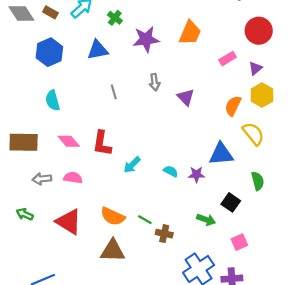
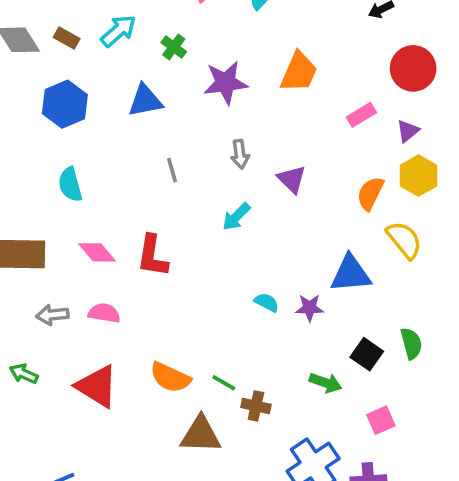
cyan arrow: (132, 165) -> (236, 217), moved
green semicircle: (258, 181) -> (411, 343), moved
brown triangle: (113, 251) -> (201, 435), moved

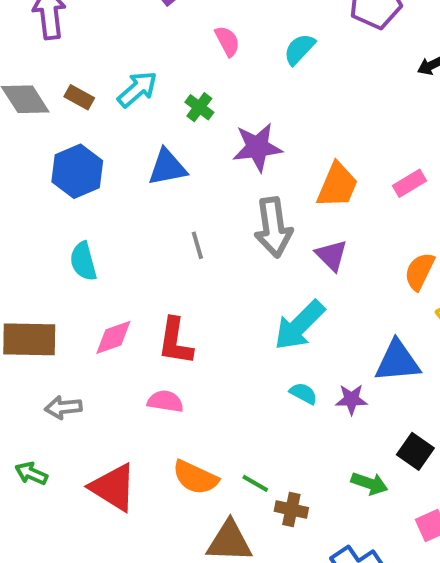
orange trapezoid: (299, 72) -> (337, 185), moved
gray arrow: (240, 154) -> (273, 227), size x1.8
cyan arrow: (236, 217) -> (299, 325), moved, size x1.6
pink diamond: (97, 252) -> (113, 337), turned -69
pink semicircle: (104, 313) -> (165, 401), moved

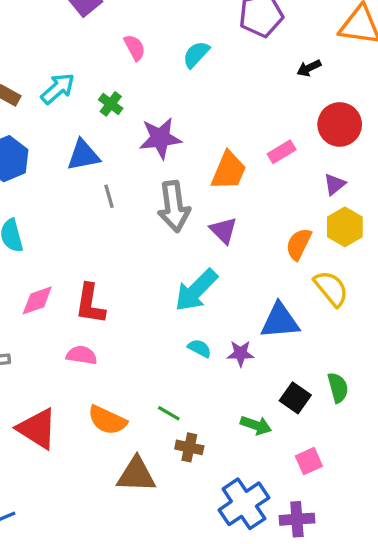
pink rectangle: (409, 183) -> (282, 152), moved
gray line: (197, 245) -> (109, 196), moved
green line: (255, 483) -> (169, 413), moved

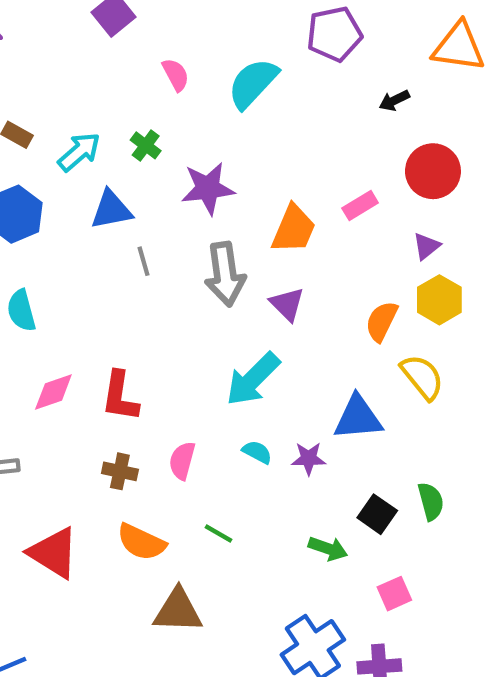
cyan semicircle: (196, 54) -> (253, 83), size x1.5
cyan arrow: (58, 89) -> (79, 152), moved
pink semicircle: (82, 355) -> (182, 461), moved, turned -84
brown cross: (189, 447) -> (120, 471), moved

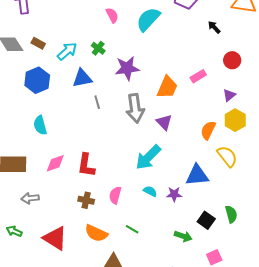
black arrow: (394, 100) -> (214, 27), turned 72
red circle: (433, 171) -> (232, 60), size x0.7

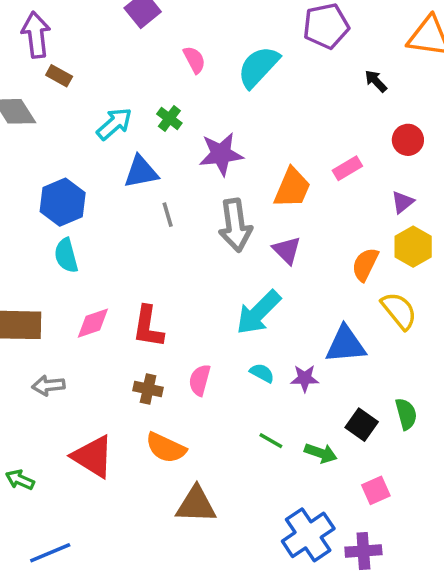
brown rectangle: (38, 43) -> (59, 76), moved
blue hexagon: (37, 80) -> (63, 202), moved
green line: (132, 229) -> (271, 441), moved
green arrow: (14, 231) -> (20, 480), moved

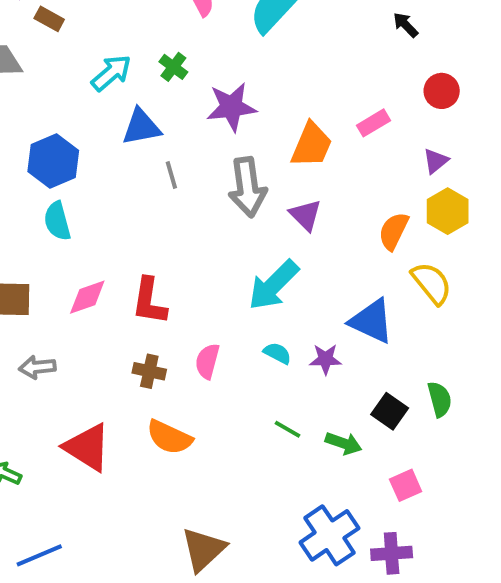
blue triangle: (346, 345) -> (372, 321), turned 30
brown triangle: (196, 505) -> (203, 549), moved, turned -45

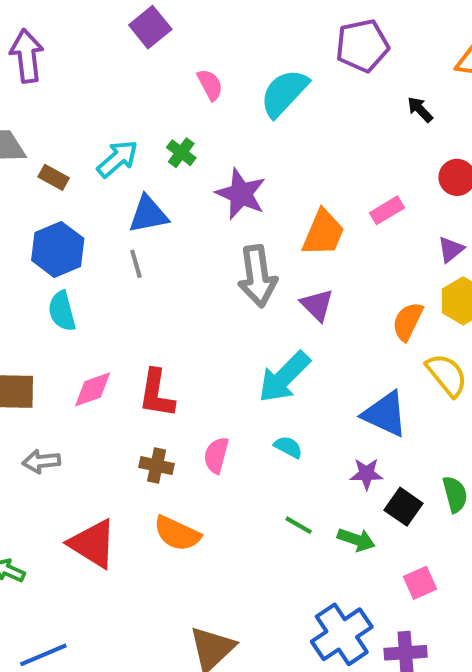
brown rectangle: (49, 19) -> (54, 177), moved
purple star: (231, 107) -> (241, 194), turned 30
gray line: (171, 175) -> (136, 264), moved
purple star: (325, 359) -> (366, 474), moved

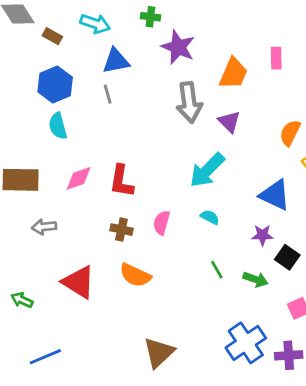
green cross: (181, 153) -> (150, 17), moved, turned -30
cyan arrow: (117, 159) -> (95, 24), turned 60
pink rectangle: (387, 210) -> (276, 58), turned -60
green line: (299, 525) -> (217, 270), turned 30

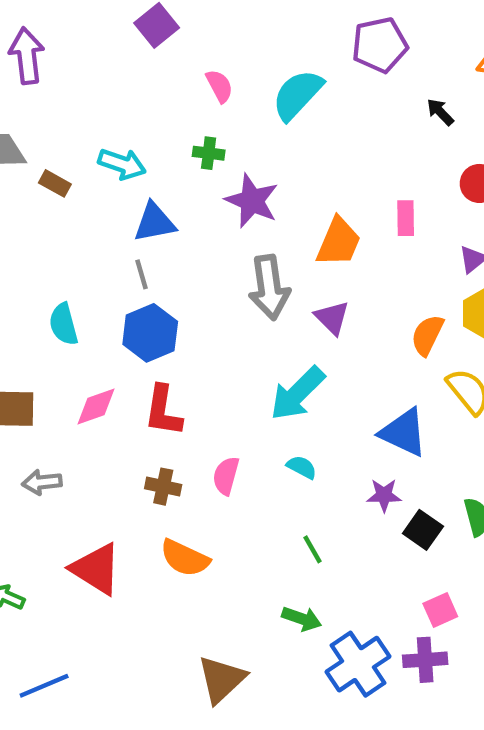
blue hexagon: (55, 84) -> (150, 333), moved
green arrow: (255, 279) -> (302, 619), moved
purple cross: (289, 355) -> (425, 660), moved

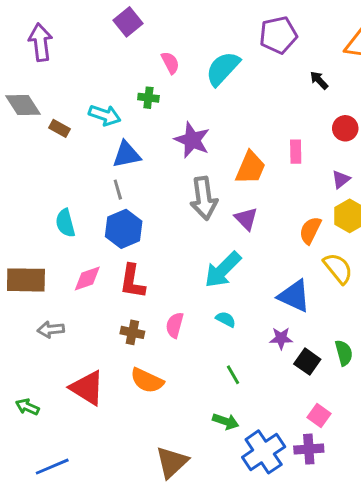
green cross: (209, 153) -> (148, 98), moved
pink square: (440, 610) -> (319, 416), turned -30

